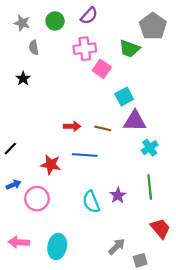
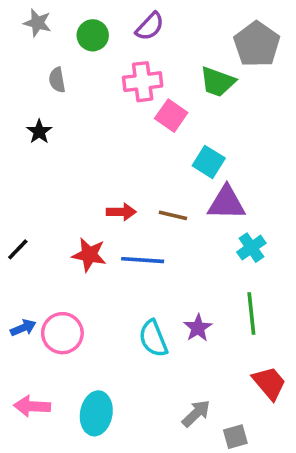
gray star: (22, 23) -> (37, 23), moved
cyan square: (124, 96) -> (209, 162), turned -30
red star: (51, 165) -> (89, 255), moved
blue arrow: (14, 185) -> (23, 328), moved

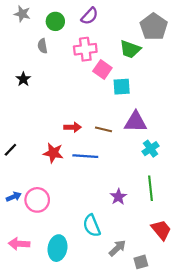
gray semicircle: (57, 80) -> (43, 46), moved
cyan square: (209, 162) -> (122, 87), moved, turned -36
cyan semicircle: (153, 338) -> (92, 226), moved

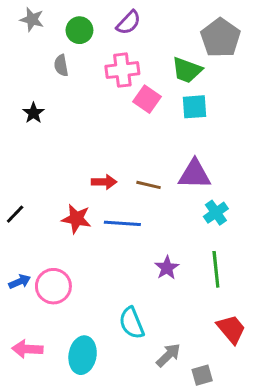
cyan square: (122, 87) -> (194, 107), moved
purple star: (118, 197) -> (167, 268), moved

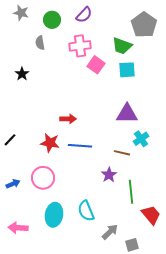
brown line: (148, 185) -> (122, 153), moved
green line: (216, 269) -> (131, 192), moved
pink circle: (53, 286) -> (43, 178), moved
cyan ellipse: (83, 355) -> (54, 215), moved

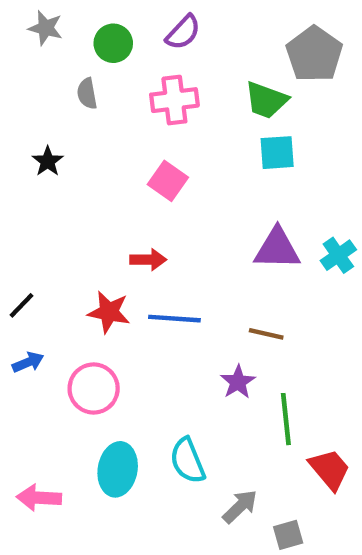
pink square: (96, 65) -> (168, 181), moved
cyan cross: (141, 139) -> (338, 255), moved
blue arrow: (13, 184) -> (28, 362), moved

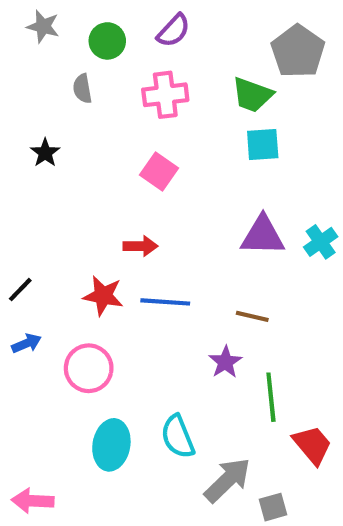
pink arrow: (39, 498) -> (33, 501), moved
gray arrow: (240, 506) -> (227, 480), size x1.4

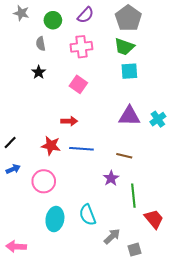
gray pentagon: (298, 51) -> (128, 18), moved
black star: (45, 153) -> (39, 72), moved
gray arrow: (227, 480) -> (112, 236), size x0.7

